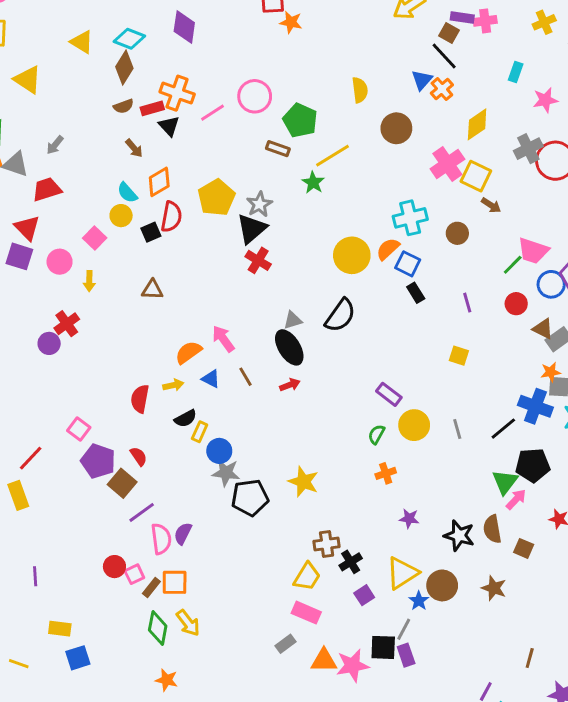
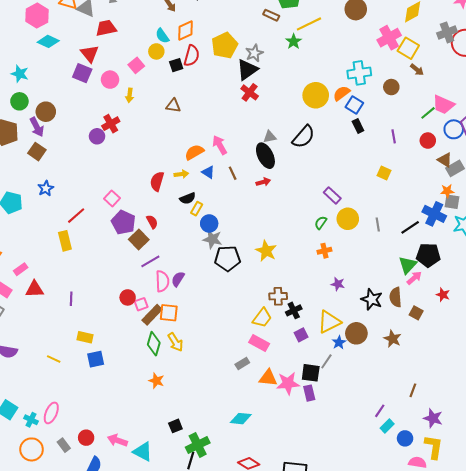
brown rectangle: (151, 588) -> (152, 315), size x1.5
purple rectangle: (406, 655) -> (309, 393), moved

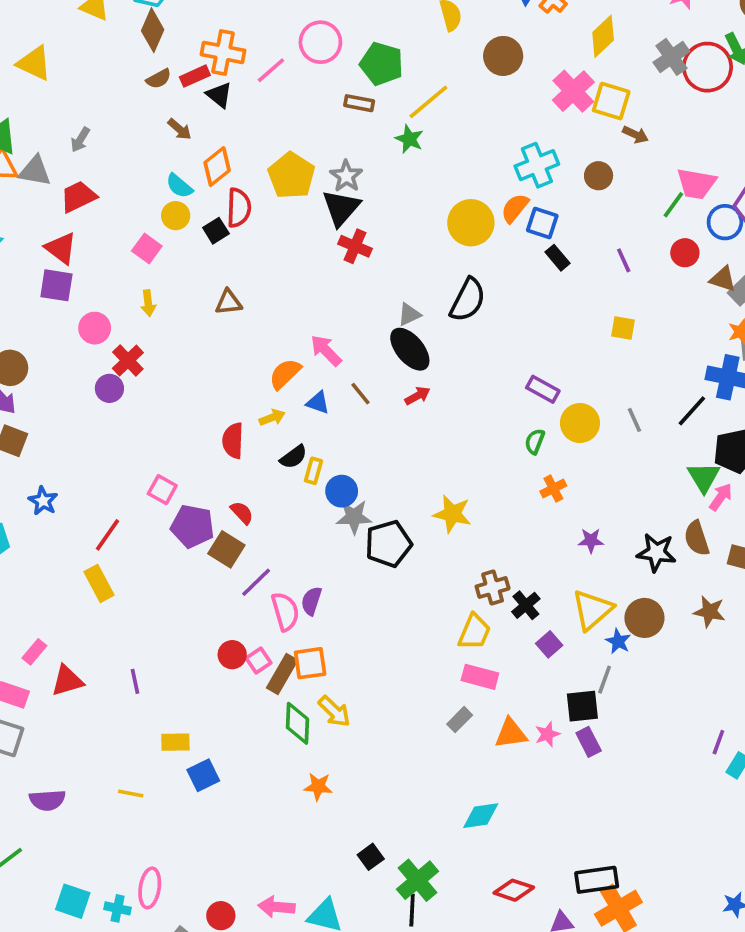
pink circle: (110, 80) -> (95, 328), moved
pink star: (288, 383) -> (547, 734), size x0.6

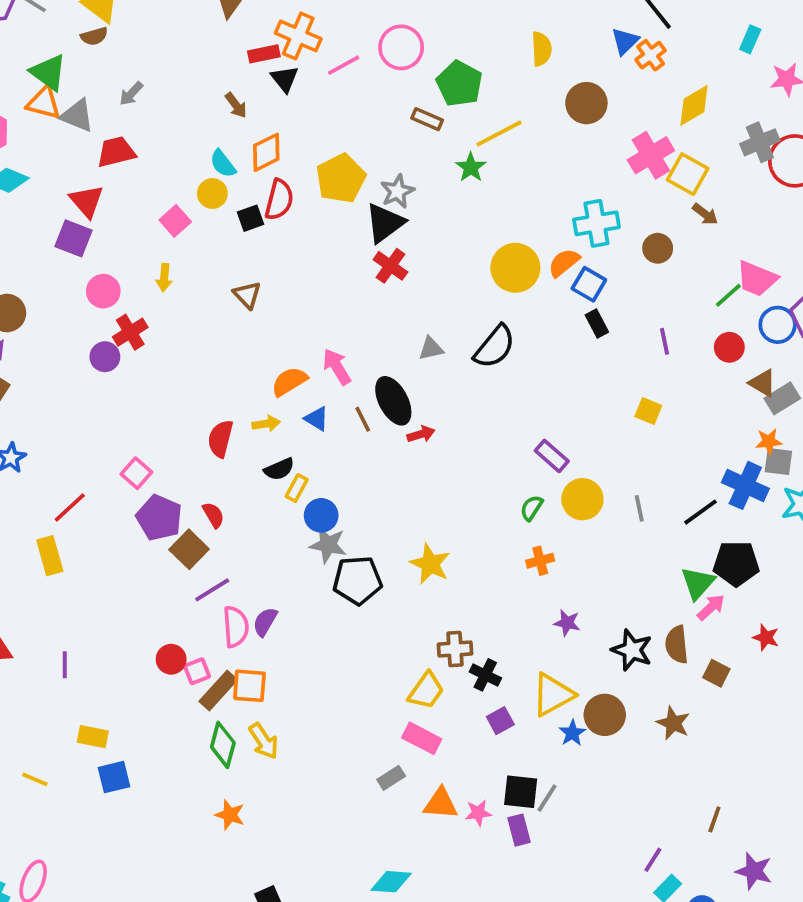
brown semicircle: (159, 79) -> (94, 36), moved
brown triangle: (229, 302) -> (247, 295), turned 40
black ellipse: (410, 349) -> (393, 401), moved
black cross: (526, 605) -> (485, 675), turned -36
gray line: (605, 680) -> (547, 798), moved

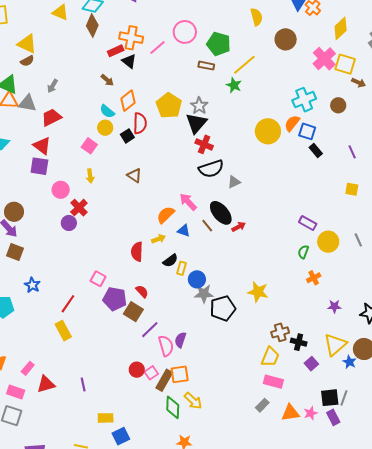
black semicircle: (495, 347) -> (211, 169), moved, turned 45

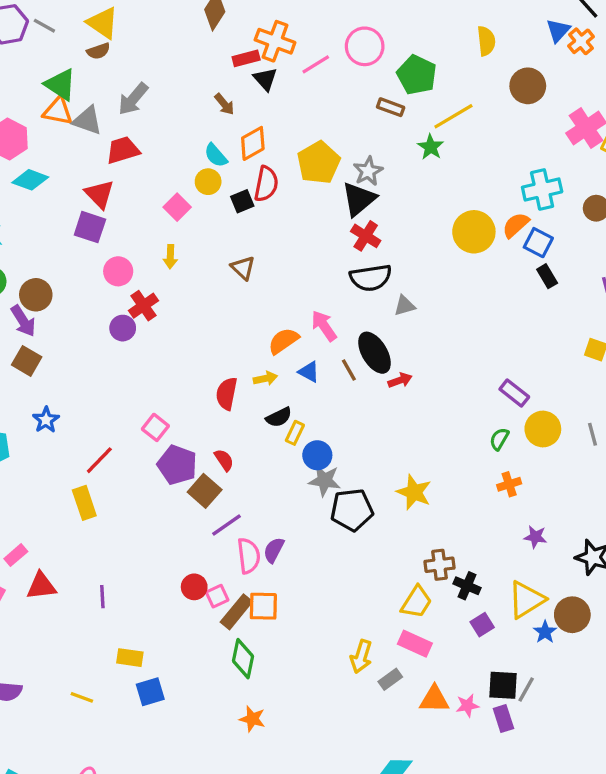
gray arrow: (53, 86) -> (133, 99), size x1.5
yellow arrow: (193, 401) -> (361, 657), moved, turned 54

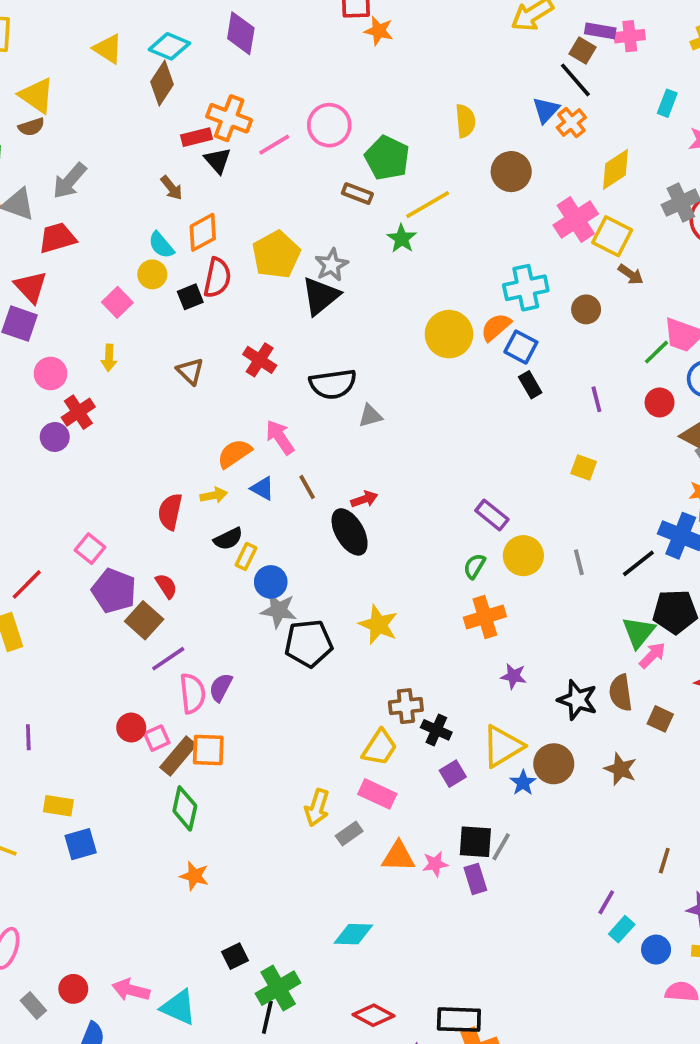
red cross: (366, 236) -> (260, 360), moved
black ellipse: (374, 353) -> (350, 532), moved
orange cross: (509, 484) -> (485, 617), size x1.5

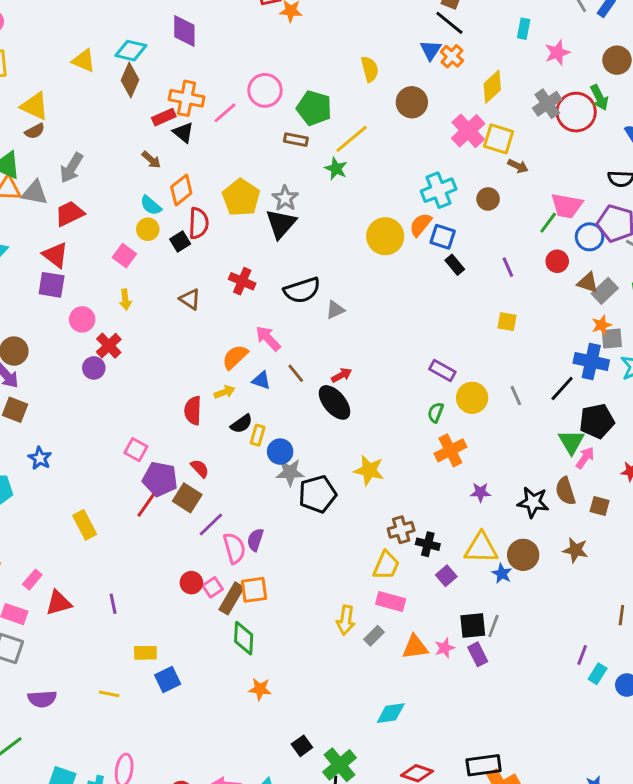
red line: (27, 584) -> (147, 504), moved
yellow triangle: (503, 746) -> (481, 548), turned 42

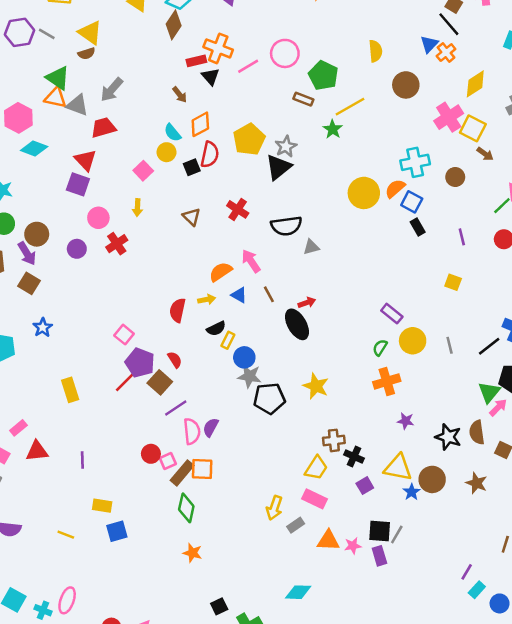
purple circle: (94, 368) -> (77, 249), moved

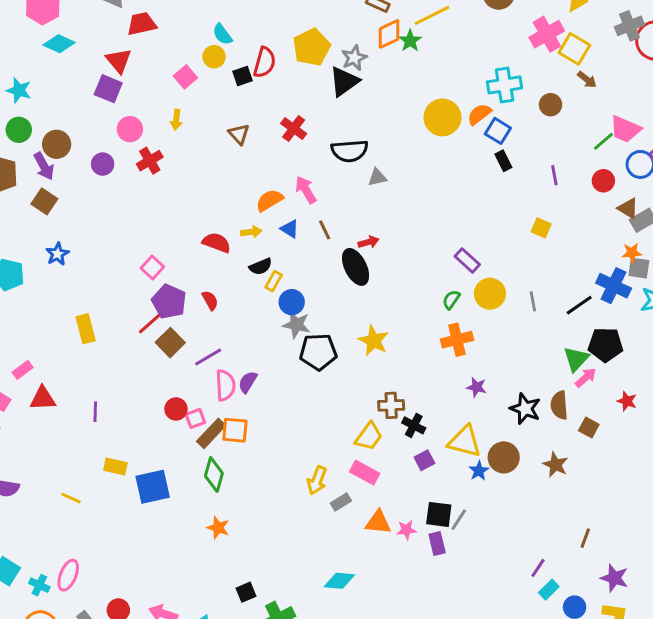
orange diamond: (200, 124) -> (389, 34), moved
red semicircle: (178, 310) -> (217, 243), turned 95
brown square: (160, 382) -> (170, 343), moved
blue square: (117, 531) -> (153, 487), moved, size x1.4

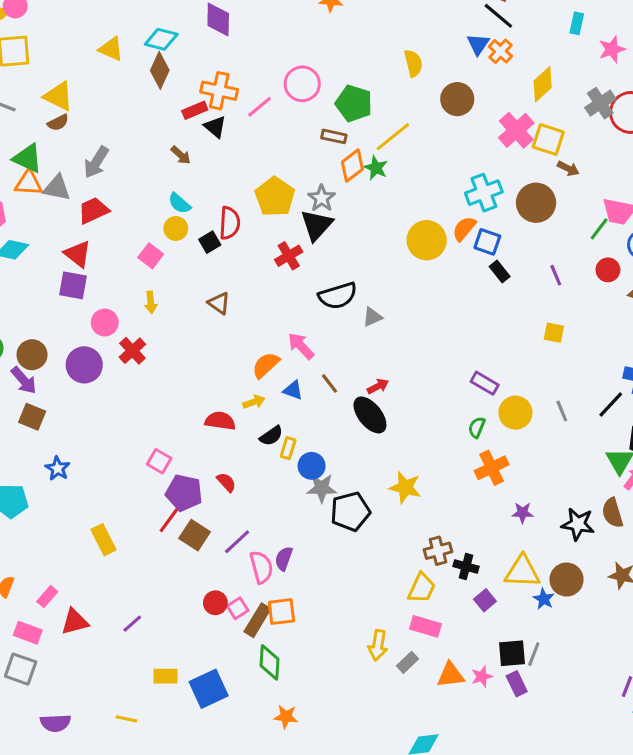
brown circle: (551, 105) -> (536, 203), size x1.6
red cross: (294, 128) -> (289, 256), moved, turned 35
purple circle: (103, 164) -> (84, 365), size x1.5
purple line: (95, 412) -> (132, 624), turned 60

